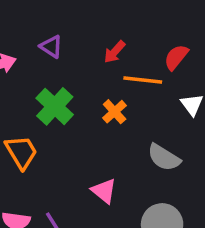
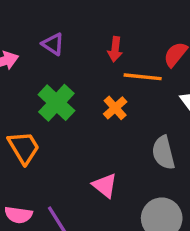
red arrow: (115, 52) -> (115, 49), turned -35
gray semicircle: (164, 157) -> (163, 153), turned 44

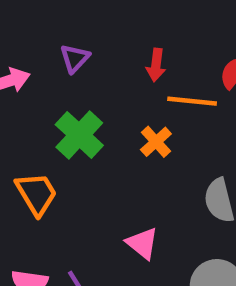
purple triangle: (53, 44) -> (75, 58), turned 40

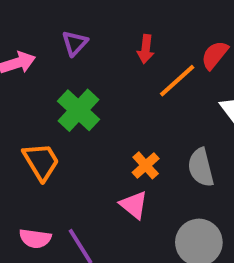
orange line: (192, 101) -> (177, 81), turned -48
orange cross: (156, 142) -> (146, 165), moved

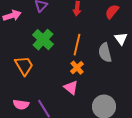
orange line: (177, 81) -> (77, 45), moved, turned -35
gray semicircle: (201, 167) -> (105, 53), moved

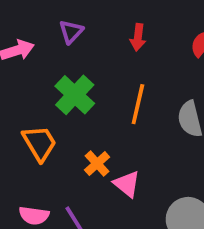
orange cross: (77, 68) -> (97, 164), moved

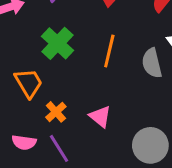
orange cross: (97, 164) -> (56, 112), moved

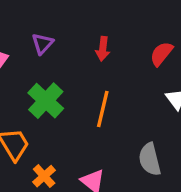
gray semicircle: (152, 63) -> (150, 159), moved

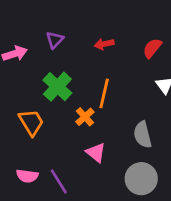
red arrow: (103, 49) -> (104, 44), turned 72
orange cross: (44, 176) -> (85, 117), moved

